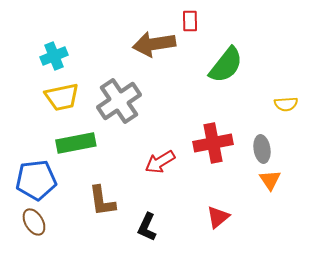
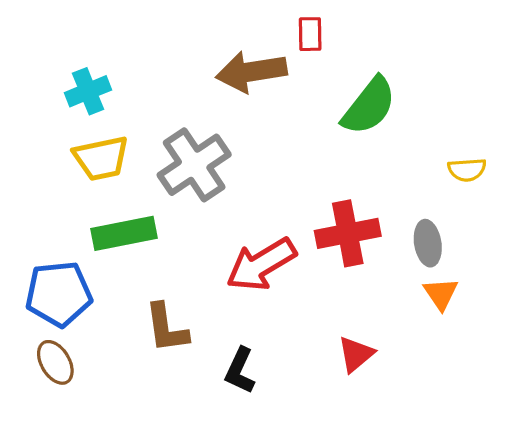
red arrow: (160, 162) -> (261, 264), size x1.4

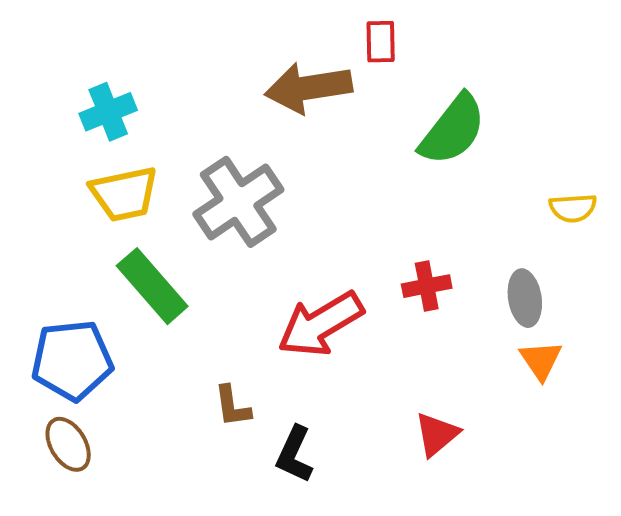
green rectangle: (124, 233) -> (152, 286), turned 60
red cross: (348, 233) -> (427, 286), size x0.6
brown L-shape: (166, 328) -> (232, 406), moved, size x0.7

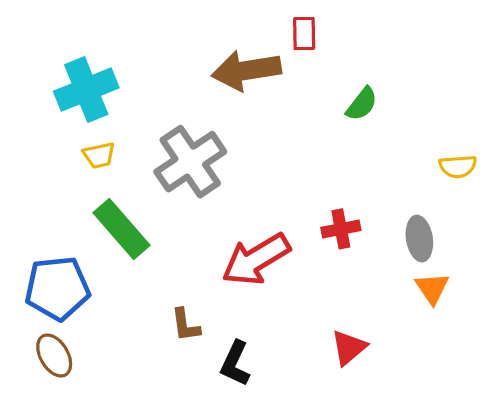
cyan cross: (108, 112) -> (86, 90), size x1.4
green semicircle: (453, 130) -> (362, 104), size x0.6
yellow trapezoid: (124, 194) -> (99, 155), size x0.6

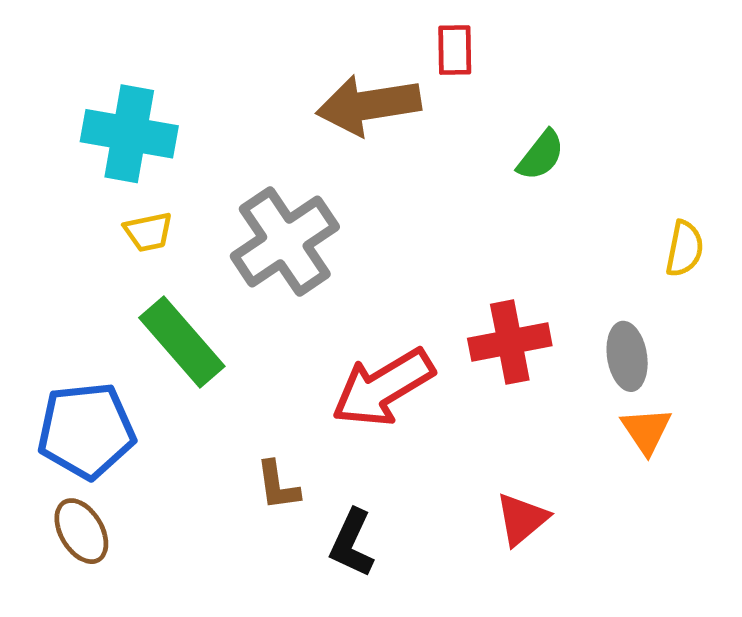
cyan cross: (86, 90) -> (129, 134), turned 32
yellow semicircle: (458, 166) -> (685, 249), turned -75
red cross: (341, 229) -> (510, 342), size x1.4

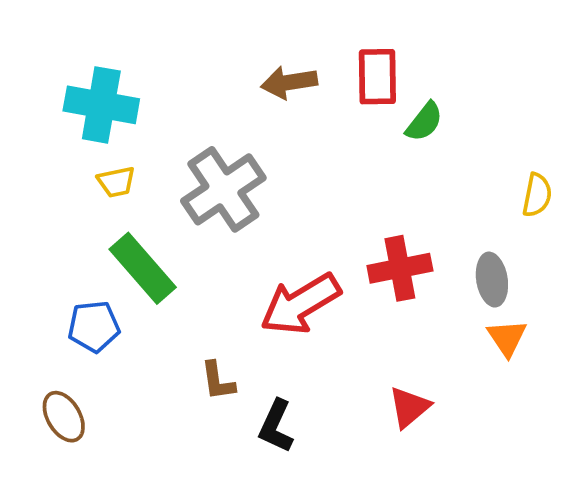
red rectangle: (455, 50) -> (377, 77), moved, size x1.4
brown arrow: (369, 105) -> (289, 82), size x0.7
blue pentagon: (86, 431) -> (94, 327), moved, size x0.7

